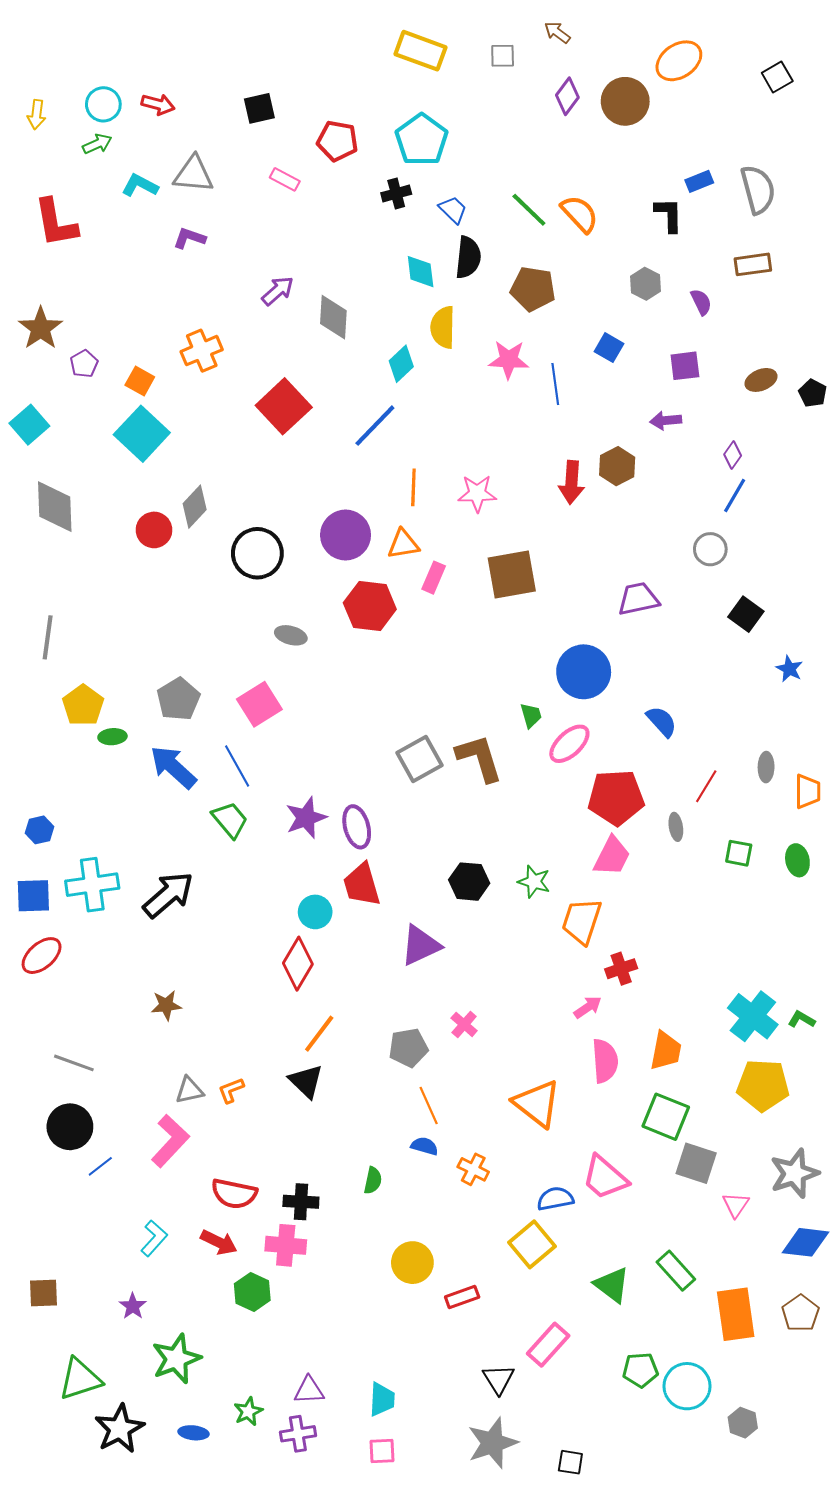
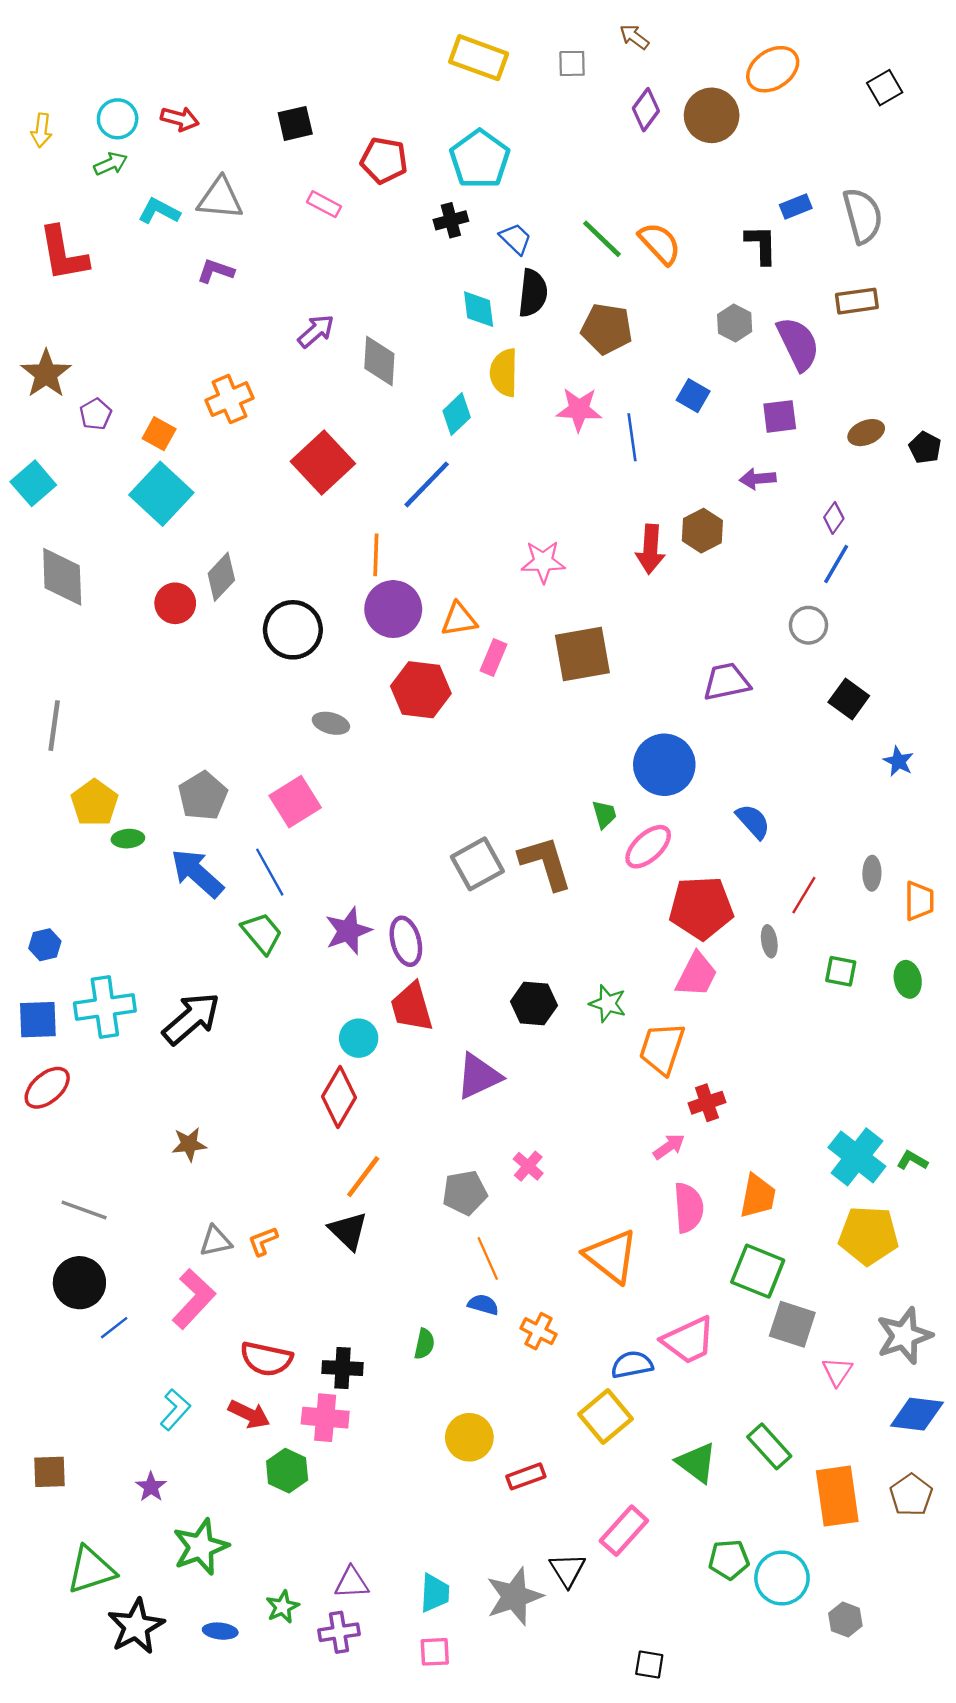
purple semicircle: (701, 302) -> (798, 344), size x1.8
orange line: (413, 487) -> (376, 555), moved
pink trapezoid: (605, 1177) -> (689, 1340), turned -66
gray star: (492, 1443) -> (514, 1596), moved

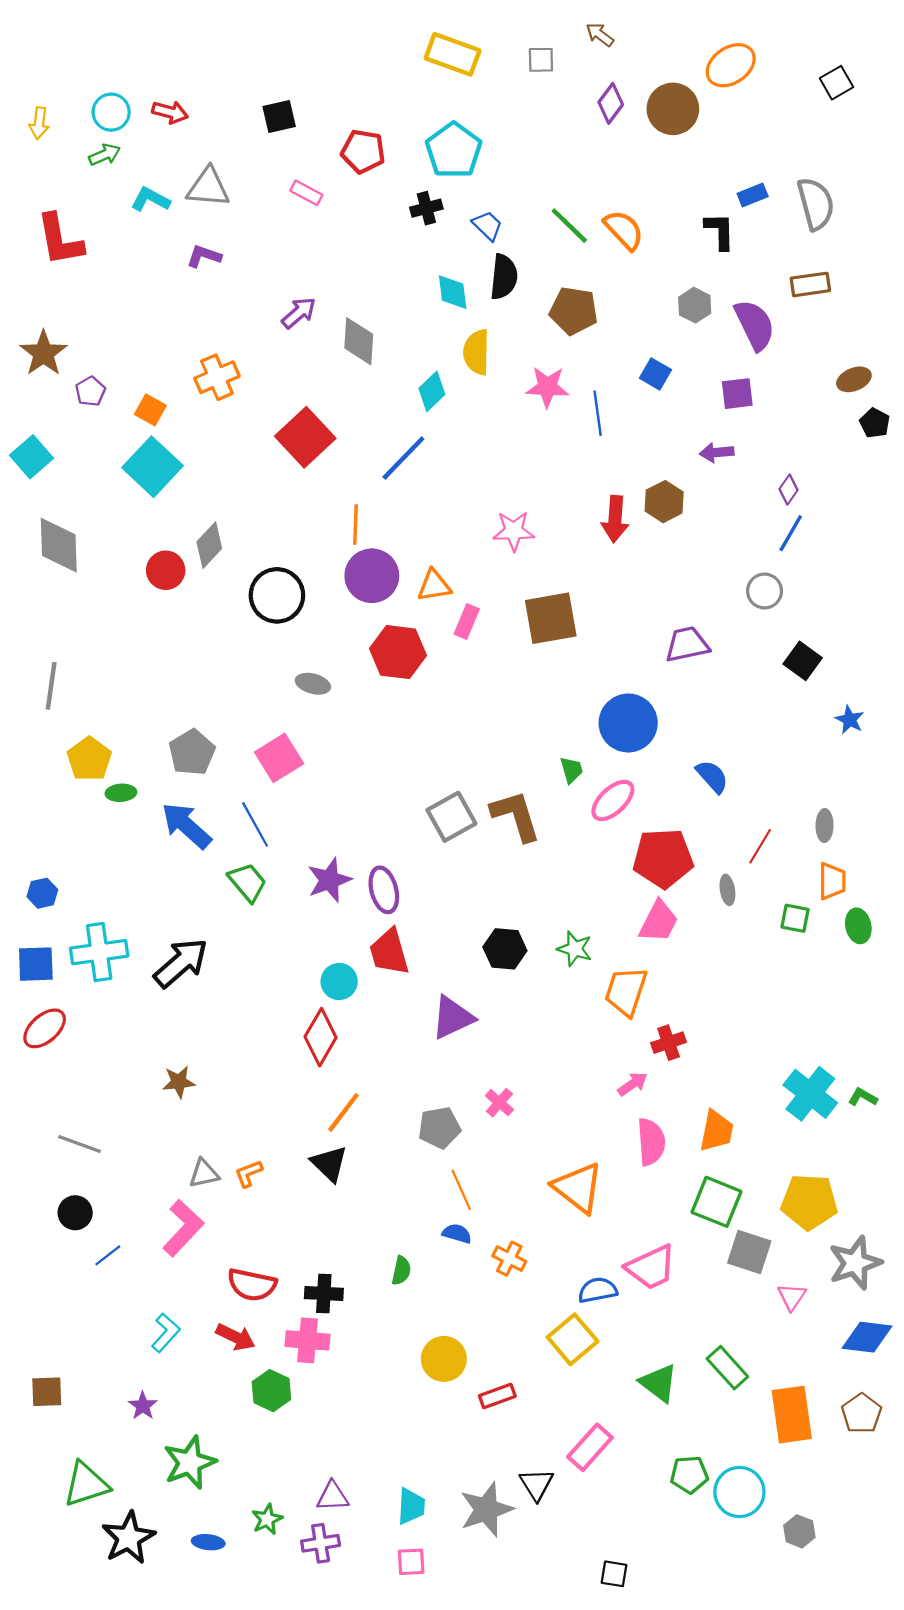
brown ellipse: (866, 433) -> (854, 379), moved
orange trapezoid: (919, 901) -> (832, 881), moved
yellow pentagon: (868, 1235) -> (809, 1202), moved
black circle: (79, 1283) -> (75, 1213), size x0.7

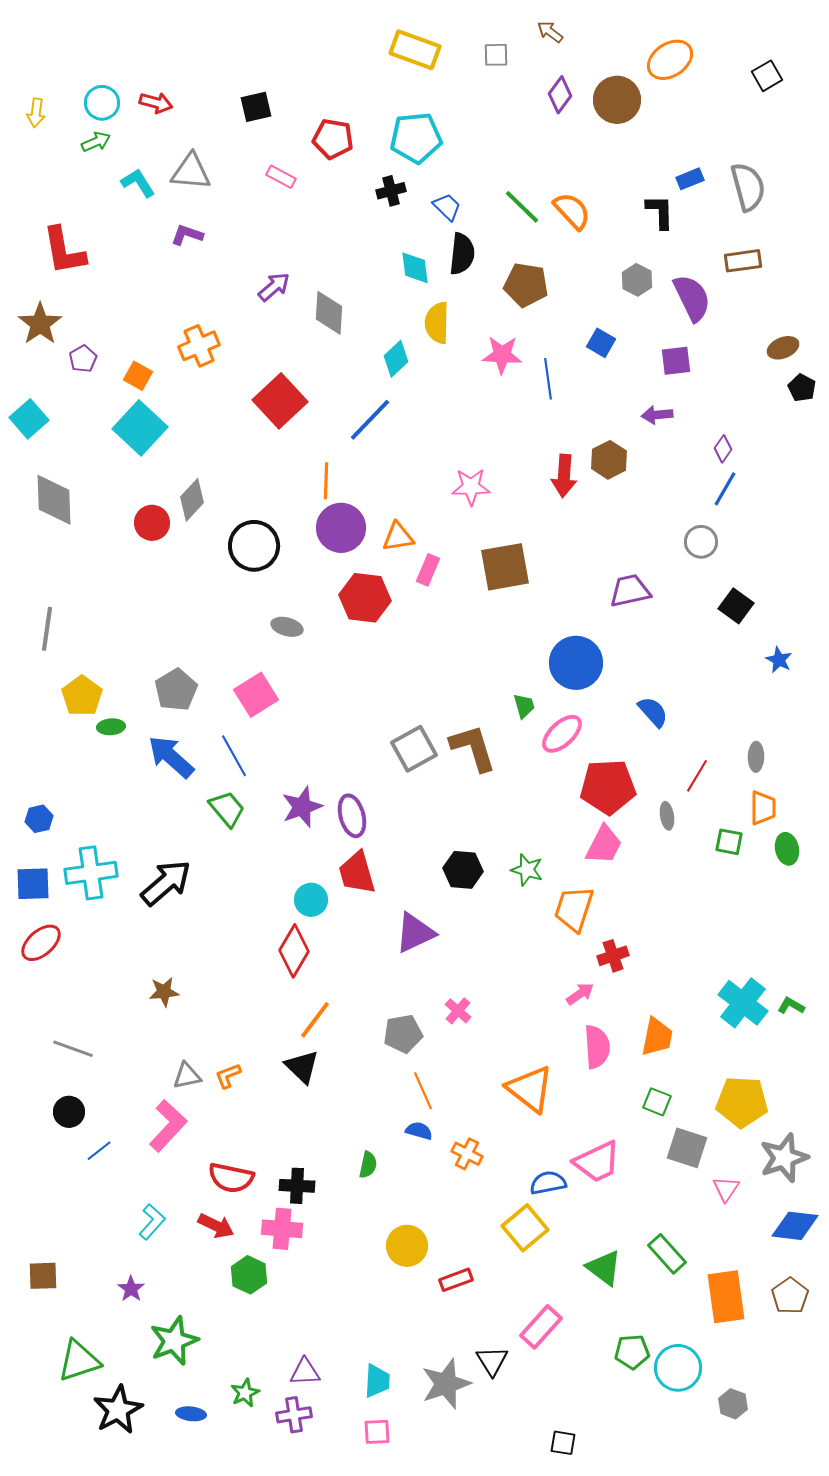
cyan pentagon: (454, 150) -> (416, 138), turned 30
cyan L-shape: (150, 199) -> (138, 183), turned 30
red L-shape: (60, 240) -> (64, 251), moved
green square: (717, 1202) -> (657, 1102), size x0.6

